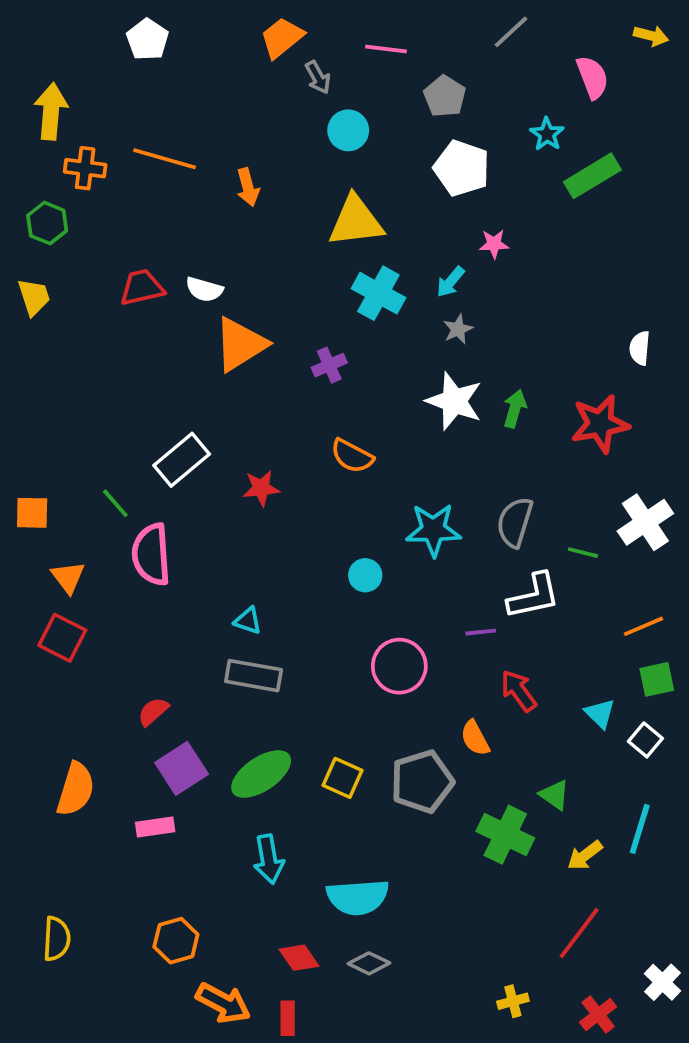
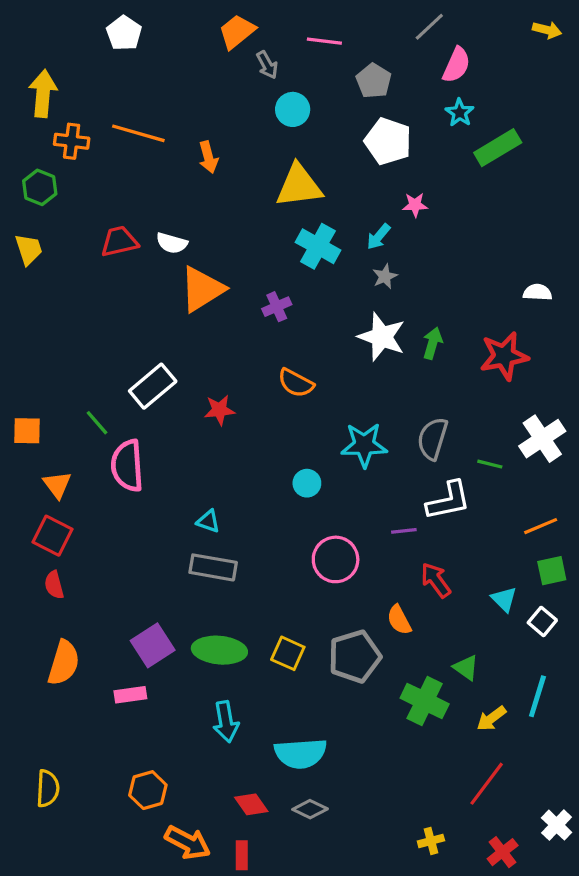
pink semicircle: (592, 77) -> (456, 65), moved, turned 45
white semicircle: (640, 348) -> (537, 292), turned 88
red semicircle: (153, 712) -> (54, 585), moved, turned -64
green ellipse: (261, 774) -> (219, 650), turned 39

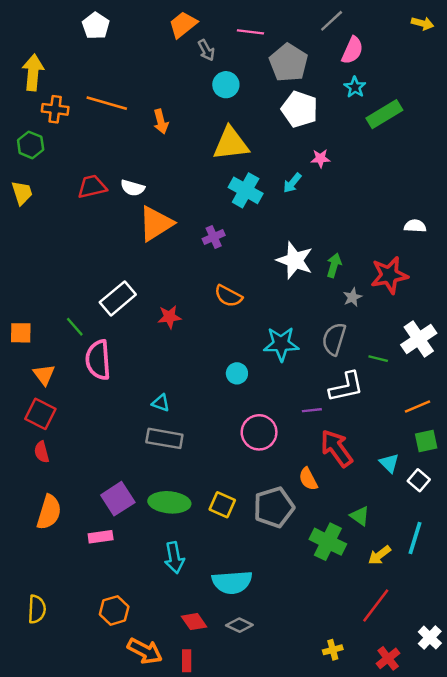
gray pentagon: (374, 81) -> (289, 63), size x1.4
gray star: (385, 276) -> (352, 297), moved
red arrow: (436, 580) -> (336, 448), size x1.4

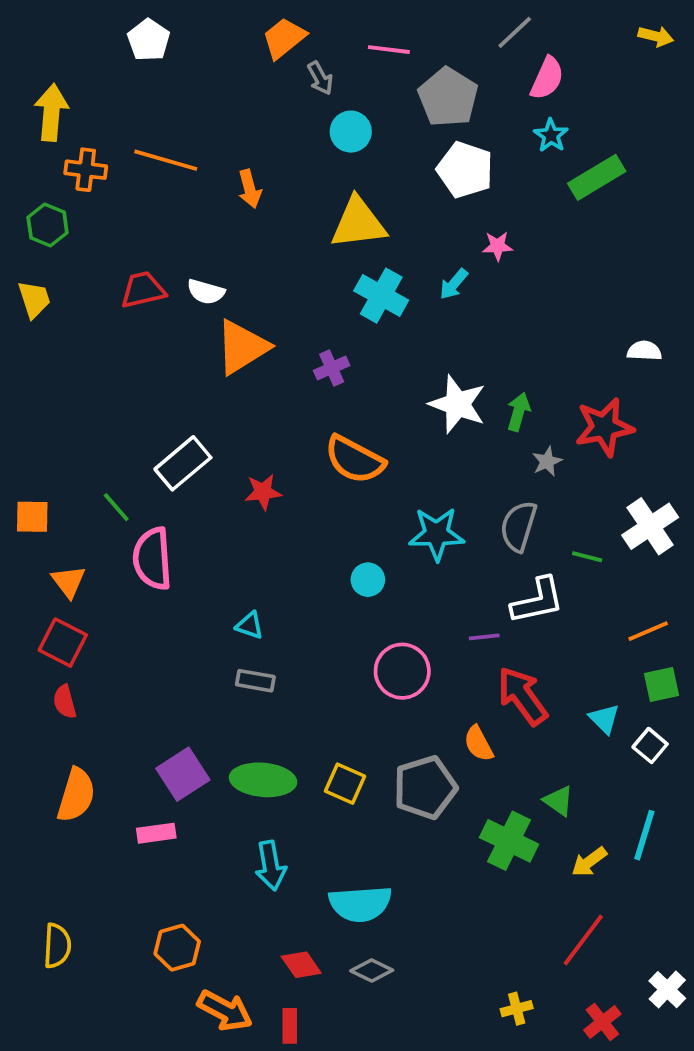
orange semicircle: (228, 296) -> (355, 460), size x1.4
gray rectangle: (164, 438) -> (255, 681), size x0.7

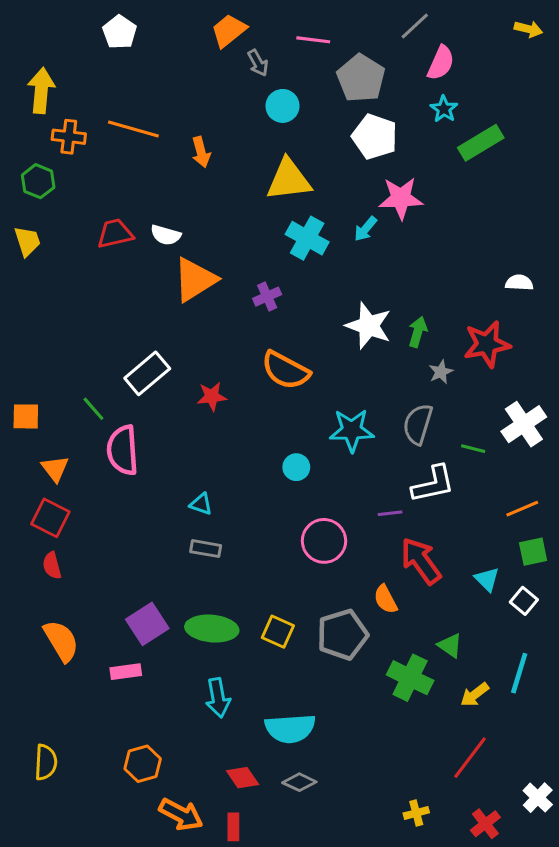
pink star: (498, 246) -> (401, 198), size x1.8
orange semicircle: (76, 795) -> (61, 641), turned -48

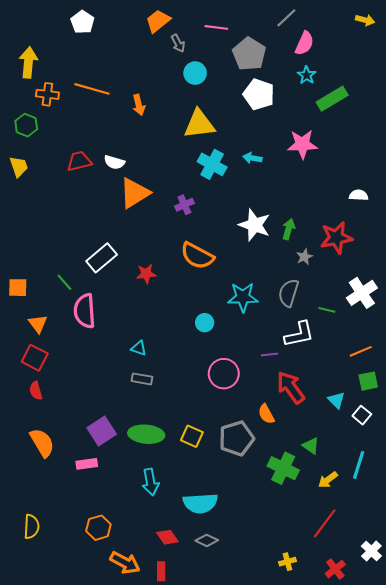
pink star: (401, 198) -> (302, 144), moved
cyan arrow: (366, 229) -> (252, 158), turned 60

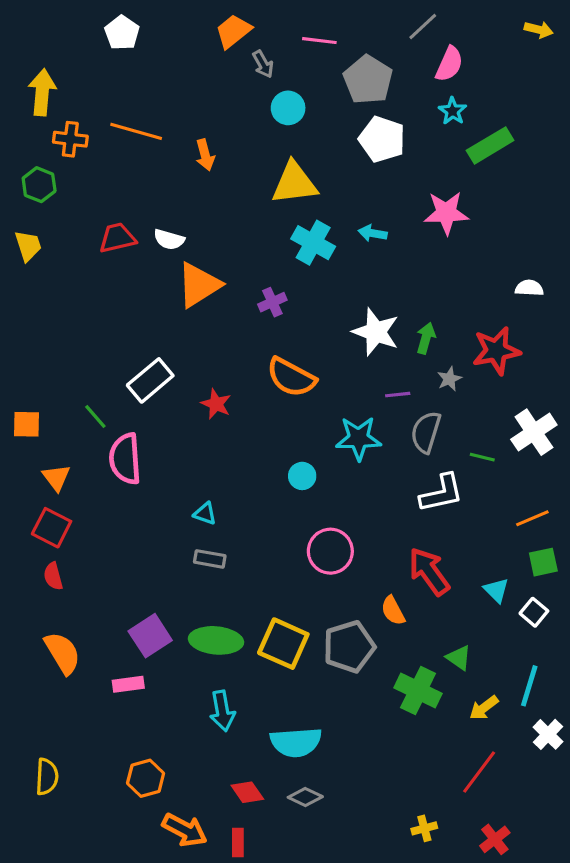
red star: (146, 274) -> (216, 404), turned 30
purple line: (269, 355) -> (398, 395), moved
yellow square: (192, 436) -> (283, 644), size x1.5
white cross: (371, 551) -> (548, 734), moved

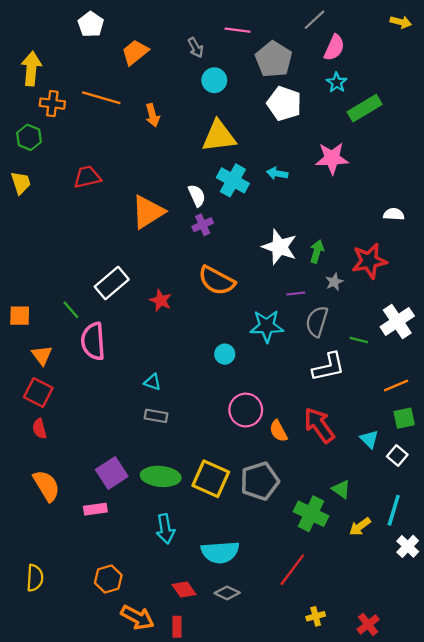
orange trapezoid: (233, 31) -> (135, 52), moved
white semicircle: (169, 239) -> (197, 196), moved, turned -130
orange semicircle: (393, 611) -> (278, 431), moved
red line: (479, 772) -> (292, 570), moved

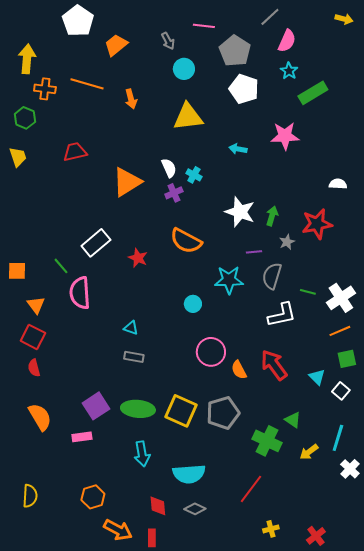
white pentagon: (91, 24) -> (78, 21), size x1.4
cyan cross: (233, 180) -> (194, 175), moved, size x0.6
white cross: (397, 321) -> (341, 298), moved
red diamond: (184, 589) -> (158, 506), turned 30

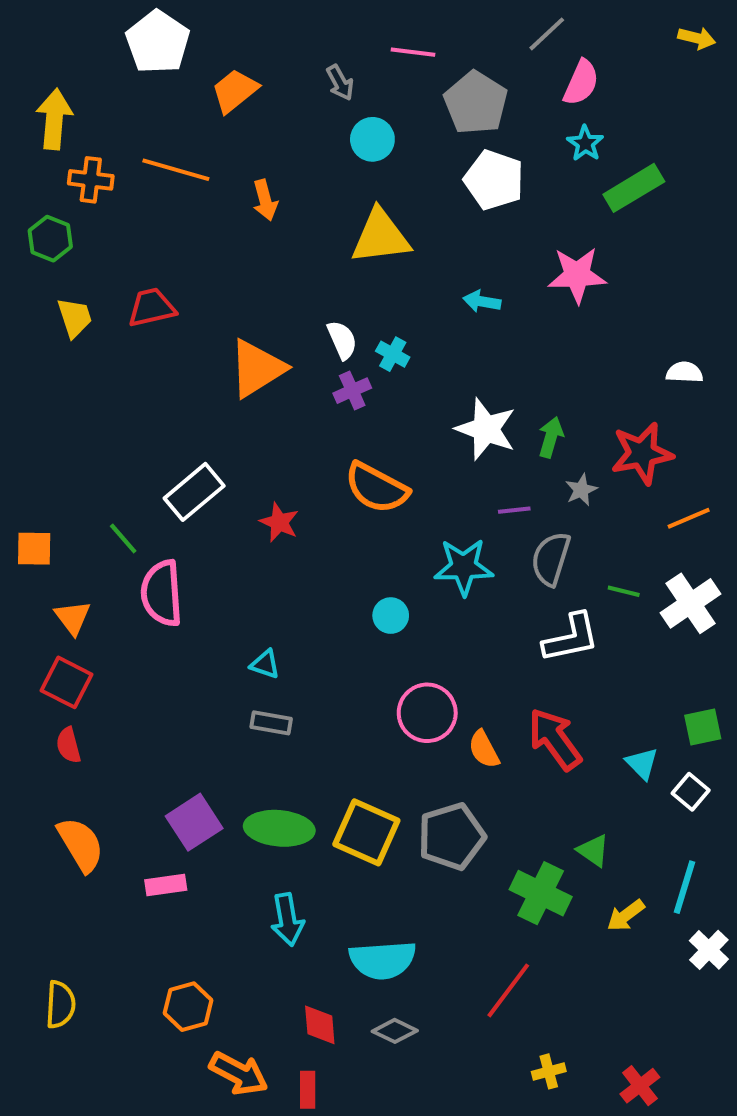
yellow trapezoid: (18, 157) -> (75, 318), moved
orange line: (340, 331) -> (689, 518), moved

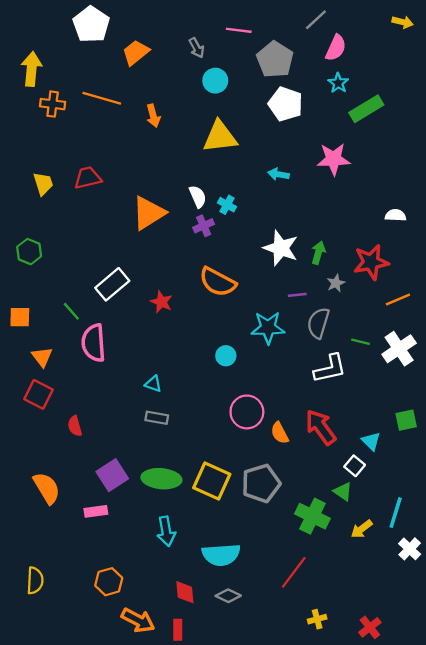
green hexagon: (50, 239) -> (29, 252), moved
red semicircle: (68, 745) -> (75, 426), moved
white square: (691, 792) -> (355, 466), moved

